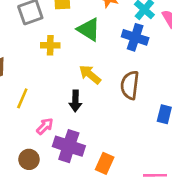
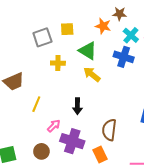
yellow arrow: (90, 74) -> (92, 74), moved
brown semicircle: (130, 85) -> (109, 130), moved
orange rectangle: (105, 163) -> (100, 154), turned -49

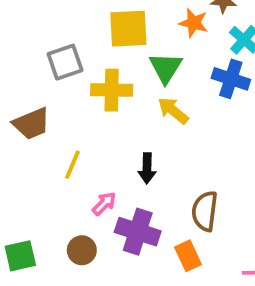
yellow square: (67, 29) -> (128, 29), size x1.6
gray square: (42, 37) -> (65, 62), moved
green triangle: (88, 51) -> (166, 68), turned 30
yellow cross: (58, 63) -> (112, 90), size x1.5

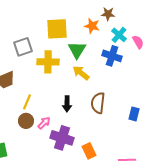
brown semicircle: (205, 211) -> (98, 103), moved
brown circle: (82, 250) -> (26, 121), moved

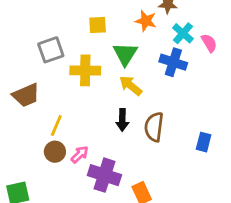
yellow square: (57, 29) -> (98, 25), size x0.6
black arrow: (67, 104) -> (122, 120), moved

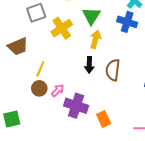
yellow cross: (85, 70) -> (62, 28), turned -35
yellow arrow: (131, 86) -> (95, 39), turned 66

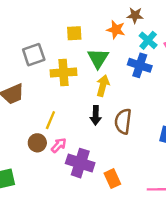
yellow cross: (62, 28) -> (64, 73), turned 30
yellow line: (40, 69) -> (50, 120), moved

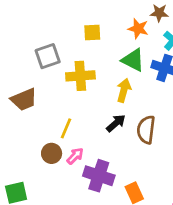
green triangle: (98, 58) -> (133, 60), moved, turned -35
black arrow: (96, 115) -> (116, 123), turned -132

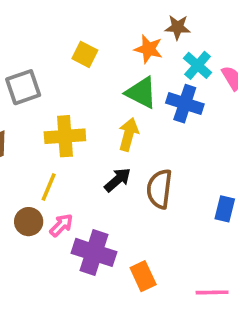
yellow square: (92, 33) -> (85, 54), turned 30
yellow cross: (80, 76) -> (65, 136), moved

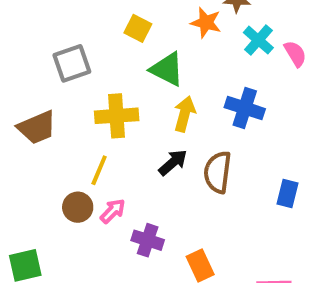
green triangle: (141, 93) -> (167, 69), moved
blue cross: (185, 104) -> (245, 108), moved
purple cross: (94, 252) -> (148, 240), size x0.7

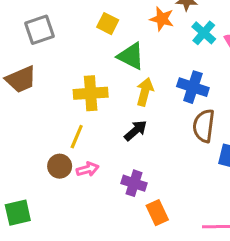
gray square: (72, 63) -> (39, 30), moved
brown trapezoid: (37, 127) -> (21, 79), moved
brown semicircle: (218, 172) -> (204, 126), moved
pink arrow: (113, 211) -> (88, 169), turned 30
purple cross: (148, 240) -> (134, 183), moved

